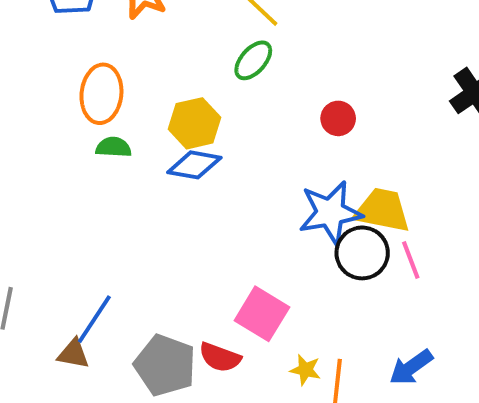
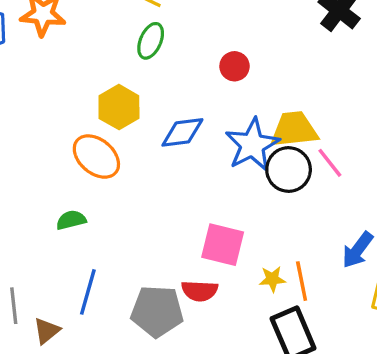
orange ellipse: (101, 94) -> (96, 157), moved, turned -39
green semicircle: (114, 147) -> (71, 220), moved
blue diamond: (194, 165) -> (182, 132), moved
brown triangle: (73, 354) -> (47, 331), moved, turned -32

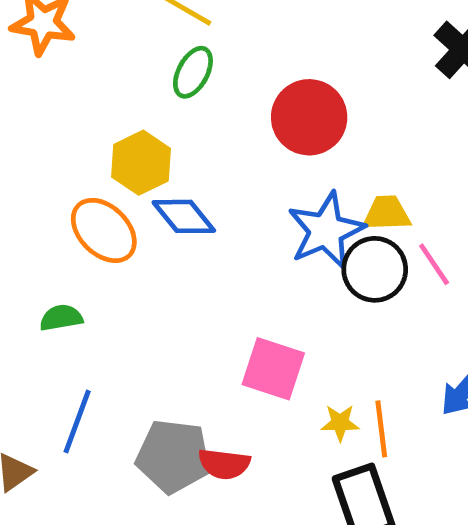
red circle: (234, 66) -> (309, 117), size x1.8
yellow trapezoid: (294, 130) -> (387, 213), size x0.7
blue diamond: (182, 132) -> (184, 216), moved, turned 54
red semicircle: (200, 291) -> (224, 464), moved

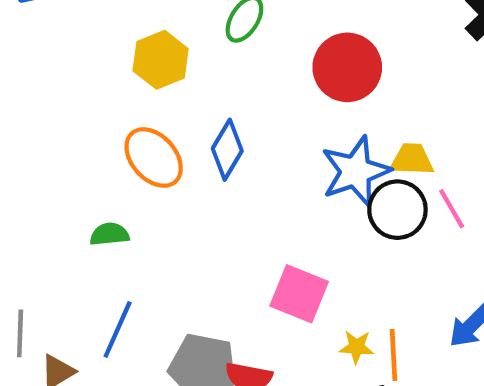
yellow hexagon: (141, 163) -> (161, 60), moved
blue diamond: (184, 216) -> (227, 150), turned 66

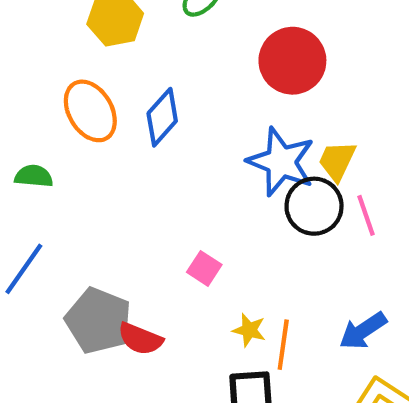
yellow trapezoid: (412, 159) -> (337, 161), turned -78
blue star: (356, 171) -> (281, 162), turned 30
pink square: (299, 294) -> (204, 268), size x0.6

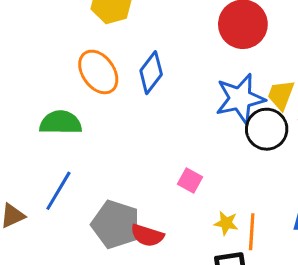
blue star: (281, 162) -> (240, 99), turned -30
green semicircle: (34, 176) -> (61, 123), size x1.5

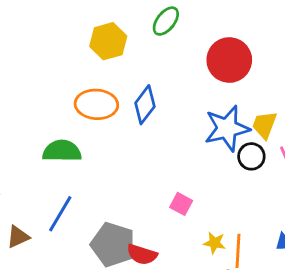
orange ellipse: (98, 72) -> (96, 104), turned -51
black circle: (267, 129) -> (251, 156), size x0.7

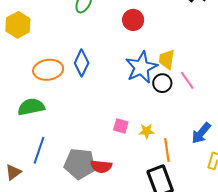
yellow hexagon: (108, 41) -> (18, 25), moved
red circle: (229, 60) -> (133, 20), size x0.7
yellow star: (215, 243) -> (147, 131), moved

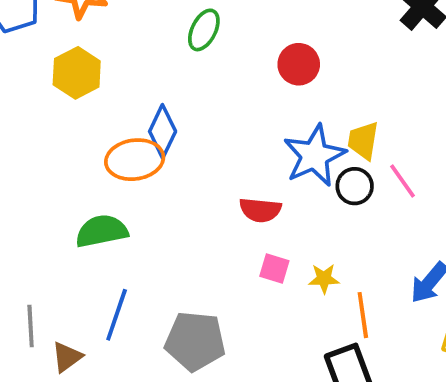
blue diamond: (82, 63) -> (163, 131), moved
red semicircle: (101, 166) -> (260, 210), moved

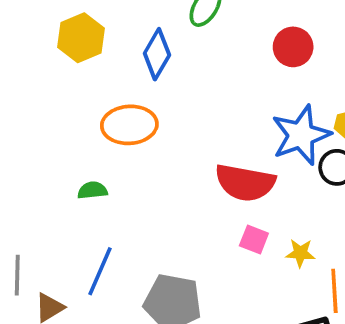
blue diamond: (163, 131) -> (157, 54), moved
red semicircle: (260, 210) -> (245, 183), size x1.5
green semicircle: (102, 231) -> (92, 190), size x0.6

